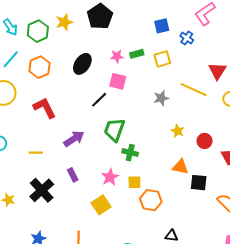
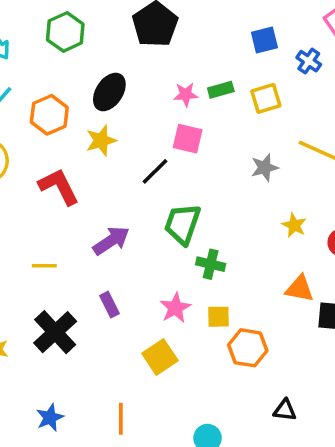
yellow star: (64, 22) -> (101, 141), moved
green hexagon: (38, 31) -> (65, 32), moved
black ellipse: (82, 64) -> (109, 92), moved

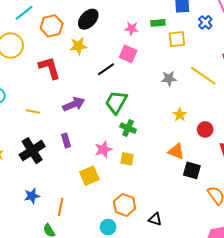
green rectangle: (221, 90) -> (158, 23), moved
orange hexagon: (248, 348) -> (125, 205), moved
blue star: (50, 418) -> (32, 196), moved

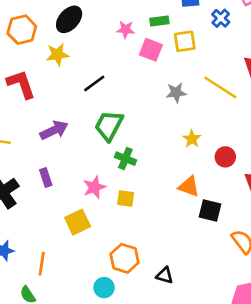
pink square: (128, 54) -> (151, 50), moved

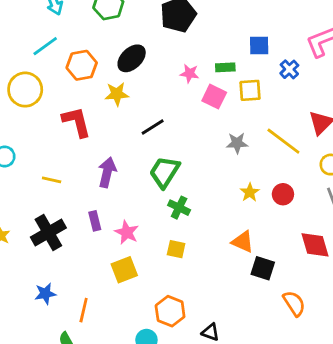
purple arrow: (54, 130) -> (107, 172), turned -56
red circle: (225, 157) -> (283, 194), moved
pink star: (94, 187) -> (127, 232), moved, turned -30

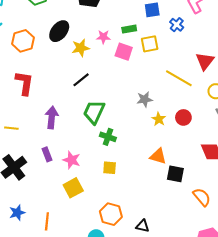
yellow star: (117, 94) -> (81, 48), moved
red L-shape: (77, 122) -> (24, 83), turned 30
gray star: (237, 143) -> (145, 99), moved

